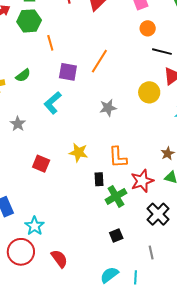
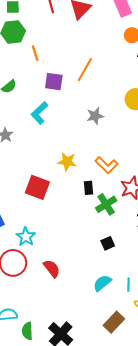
orange L-shape: (118, 157) -> (107, 165), turned -40
red square: (41, 164) -> (37, 187), moved, size x1.4

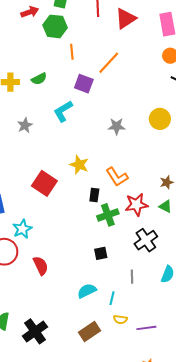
orange line: (85, 70) -> (109, 63), moved

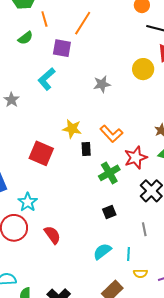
green semicircle: (39, 79) -> (25, 38), moved
black rectangle: (94, 195) -> (86, 149), moved

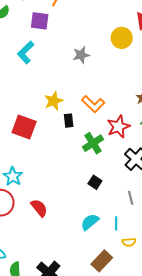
yellow star: (72, 129) -> (54, 101), turned -30
black square: (109, 212) -> (95, 182), turned -32

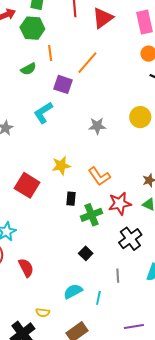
black rectangle: (69, 121) -> (71, 199), moved
yellow semicircle: (129, 242) -> (43, 312), moved

